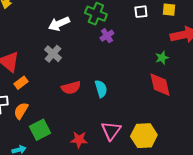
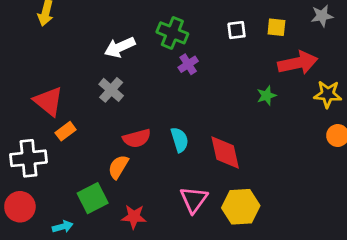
red diamond: (160, 85) -> (225, 153), moved
orange semicircle: (21, 111) -> (118, 167), moved
red star: (79, 140) -> (134, 217), moved

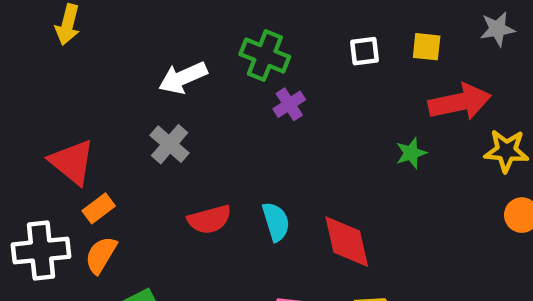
orange semicircle: (118, 167) -> (101, 255), moved

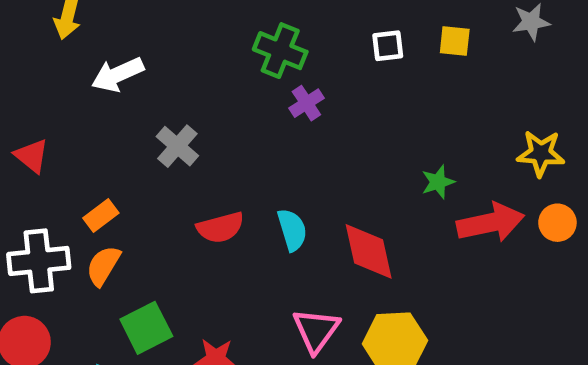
white arrow: (183, 78) -> (118, 74), moved
red arrow: (460, 102) -> (491, 223), moved
green star: (411, 153) -> (438, 182), moved
red triangle: (72, 162) -> (32, 156), moved, size x0.7

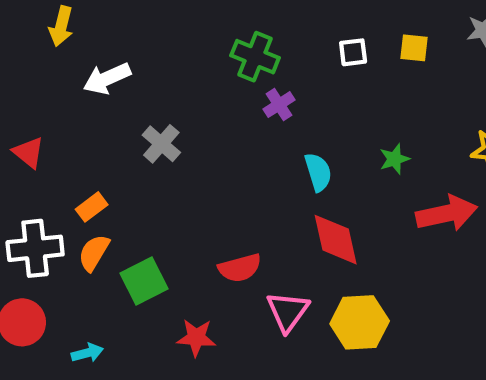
green star: (438, 182) -> (394, 159), moved
red semicircle: (220, 227) -> (240, 268), moved
cyan semicircle: (292, 230) -> (318, 172), moved
green square: (146, 328) -> (144, 281), moved

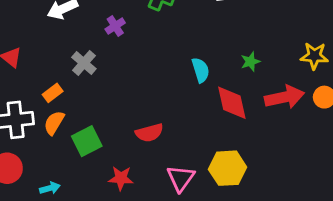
purple cross: (279, 105) -> (115, 26), moved
gray cross: (161, 144) -> (84, 63), moved
red diamond: (336, 240) -> (232, 103), moved
pink triangle: (288, 311) -> (181, 178), moved

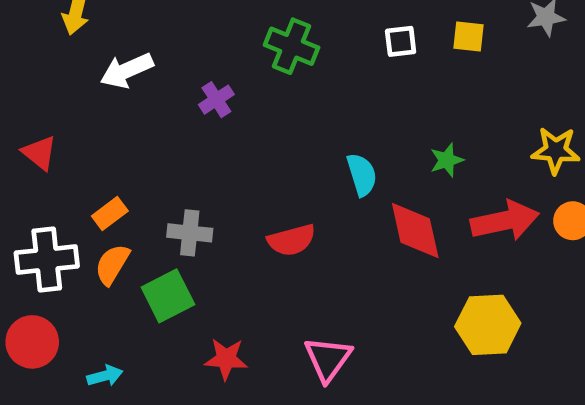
gray cross: (84, 63) -> (190, 233), moved, turned -35
red semicircle: (149, 133) -> (292, 240), moved
yellow hexagon: (228, 168) -> (488, 325), moved

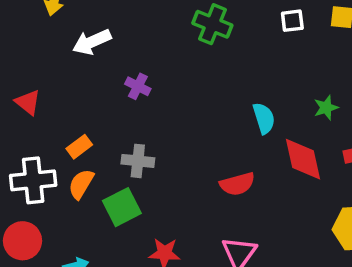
purple cross: (216, 100) -> (138, 86), moved, turned -30
red semicircle: (292, 240) -> (237, 184), moved

